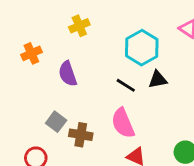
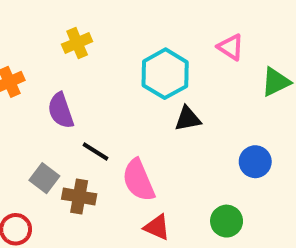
black line: (126, 85) -> (96, 151), moved

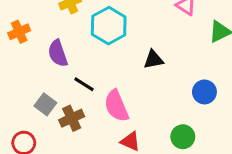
cyan hexagon: (165, 74) -> (109, 26), moved
brown cross: (79, 197) -> (72, 118), turned -35

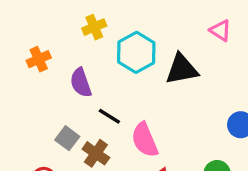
black triangle: (153, 60) -> (182, 69), moved, size x1.5
brown cross: (72, 118) -> (96, 153), turned -30

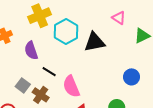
yellow cross: (94, 27) -> (40, 16), size x1.5

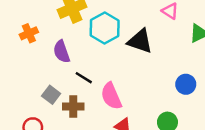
black triangle: (95, 42) -> (140, 41), turned 30
brown cross: (41, 95) -> (73, 106), turned -35

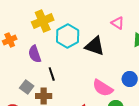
black line: (84, 78) -> (52, 74), turned 40
pink semicircle: (111, 96) -> (103, 88), moved, turned -35

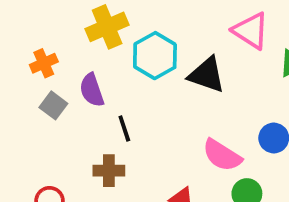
pink triangle: (118, 23) -> (251, 31), size x1.5
gray square: (27, 87) -> (53, 105), moved

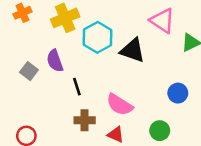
orange cross: (44, 63) -> (22, 13), moved
pink semicircle: (222, 155) -> (120, 105), moved
brown cross: (109, 171) -> (85, 120), moved

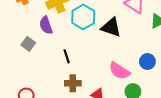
purple semicircle: (55, 61) -> (46, 25), moved
pink semicircle: (120, 105) -> (119, 71), moved

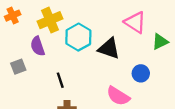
gray square: (28, 44) -> (18, 67), turned 32
blue circle: (147, 62) -> (141, 73), moved

